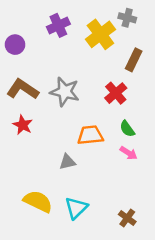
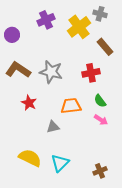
brown rectangle: (134, 60) -> (105, 47), turned -66
red cross: (116, 93) -> (91, 73), turned 30
red star: (23, 125) -> (29, 103), moved
brown cross: (127, 218) -> (100, 171), turned 32

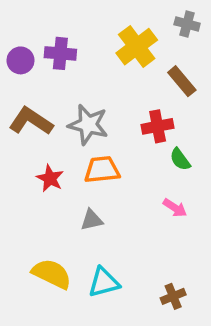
gray cross: (100, 14) -> (187, 24), moved
purple cross: (46, 20) -> (60, 53), moved, turned 30
green semicircle: (100, 101) -> (180, 159), moved
orange trapezoid: (71, 106) -> (102, 170), moved
cyan triangle: (60, 163) -> (104, 282), turned 30

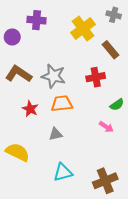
purple cross: (60, 53) -> (37, 20), moved
green semicircle: (180, 159) -> (117, 105), moved, turned -88
yellow semicircle: (52, 274) -> (17, 152), moved
brown cross: (173, 296) -> (105, 181), size x1.6

